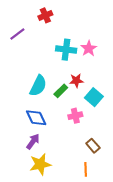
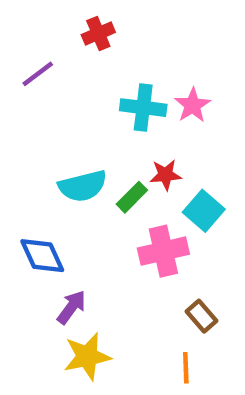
cyan semicircle: (38, 86) -> (83, 186), turned 50
pink cross: (75, 116) -> (163, 251), size x1.5
blue diamond: (36, 118) -> (42, 256), moved

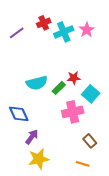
red cross: (98, 33) -> (44, 23), moved
pink star: (193, 105) -> (87, 30), moved
cyan cross: (143, 108) -> (64, 32), moved, turned -30
orange line: (186, 368) -> (83, 164), turned -72

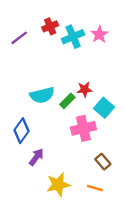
blue diamond: (19, 114) -> (21, 131), turned 60
yellow star: (39, 159) -> (58, 185), moved

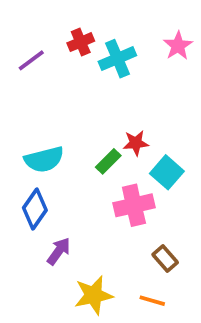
pink star: (99, 34) -> (178, 46), moved
cyan semicircle: (42, 95) -> (44, 159), moved

